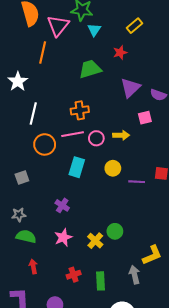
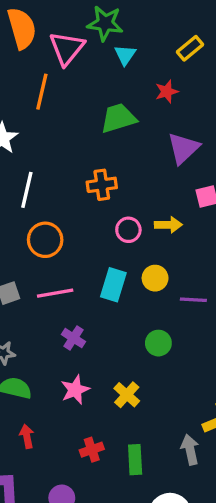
pink line: (73, 134) -> (55, 293), moved
cyan rectangle: (77, 167) -> (113, 285), moved
green circle: (115, 231) -> (158, 343), moved

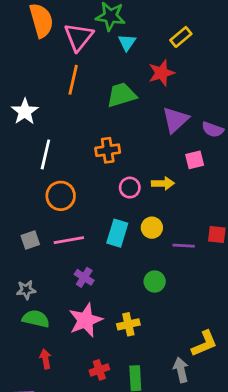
orange line: (42, 92) -> (73, 80), moved
red star: (167, 92) -> (162, 73), size x1.4
pink star: (75, 390) -> (86, 320), size x1.4
yellow cross: (127, 395) -> (128, 324), turned 35

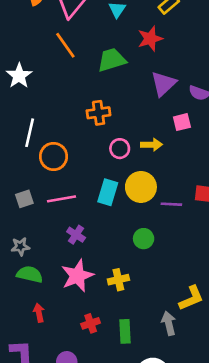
orange line: (73, 80) -> (65, 45), turned -48
white line: (45, 154) -> (30, 133), moved
yellow circle: (152, 228) -> (141, 187), size x1.5

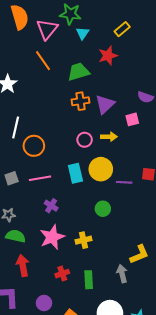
purple triangle: (163, 84) -> (105, 104), moved
orange cross: (99, 113) -> (81, 101), moved
cyan rectangle: (108, 192) -> (75, 173), turned -30
red arrow: (39, 313) -> (23, 265), size x1.5

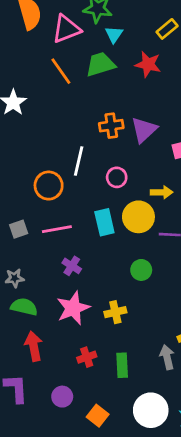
pink triangle: (47, 29) -> (66, 29), turned 30
red star: (108, 56) -> (148, 64), turned 30
green trapezoid: (78, 72) -> (100, 64), moved
white line: (16, 128) -> (79, 161), moved
yellow arrow: (109, 137) -> (162, 192), moved

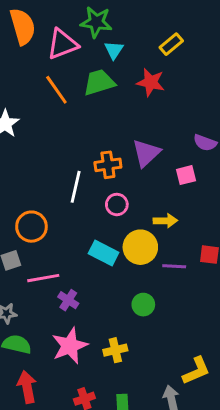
orange cross: (111, 126) -> (108, 165), moved
orange circle: (49, 186) -> (31, 227), moved
cyan rectangle: (104, 222) -> (104, 253), turned -50
pink line: (57, 229) -> (43, 278), moved

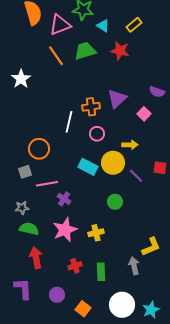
cyan triangle: (114, 50) -> (103, 26), moved, turned -32
pink square: (186, 175) -> (144, 114), turned -32
purple line: (174, 266) -> (136, 176), turned 42

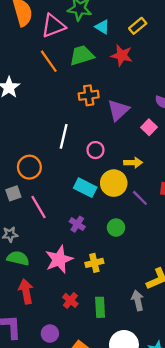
orange cross: (91, 107) -> (89, 95), moved
pink line: (47, 184) -> (38, 207), turned 70
purple cross: (64, 199) -> (77, 224), moved
red cross: (75, 266) -> (70, 300), turned -32

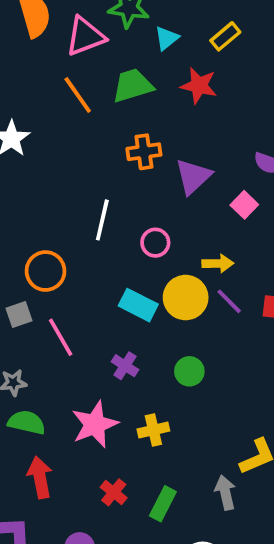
cyan triangle: (102, 27) -> (167, 38), turned 49
purple line: (140, 198) -> (229, 301), moved
green rectangle: (100, 307) -> (163, 504), turned 30

